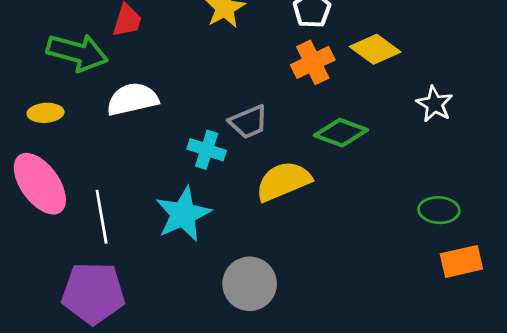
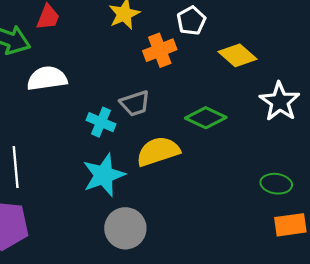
orange cross: (313, 62) -> (160, 50), moved
white star: (435, 104) -> (280, 102), size x1.4
cyan star: (183, 214) -> (104, 175), moved

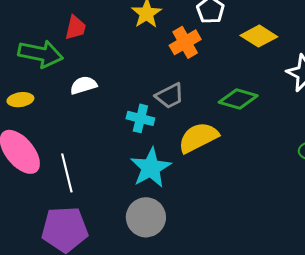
white semicircle: (47, 78) -> (83, 85), size x0.7
gray circle: (125, 228) -> (146, 217), moved

